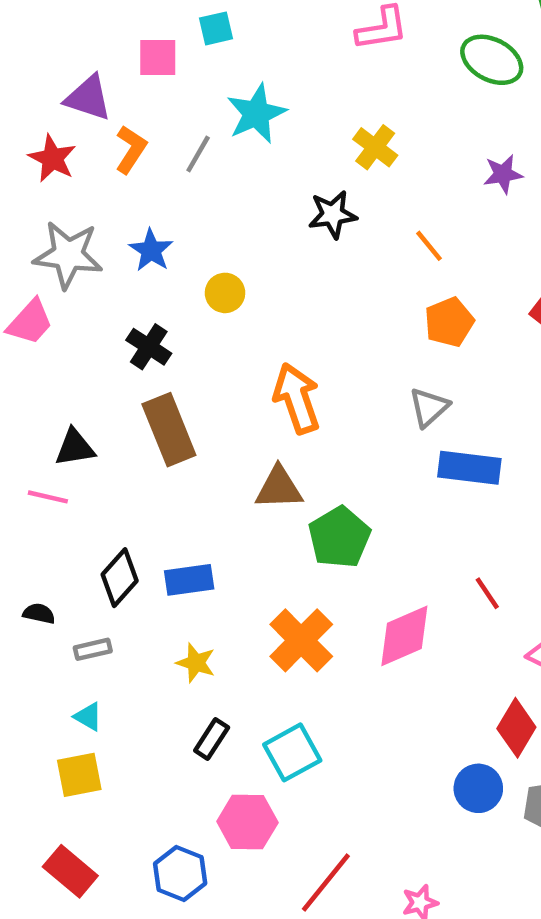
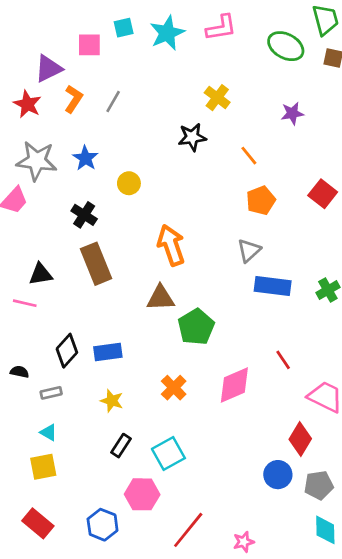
purple triangle: (88, 98) -> (48, 69), turned -44
cyan star: (256, 114) -> (167, 33), moved
orange cross: (301, 640) -> (174, 388), size x0.7

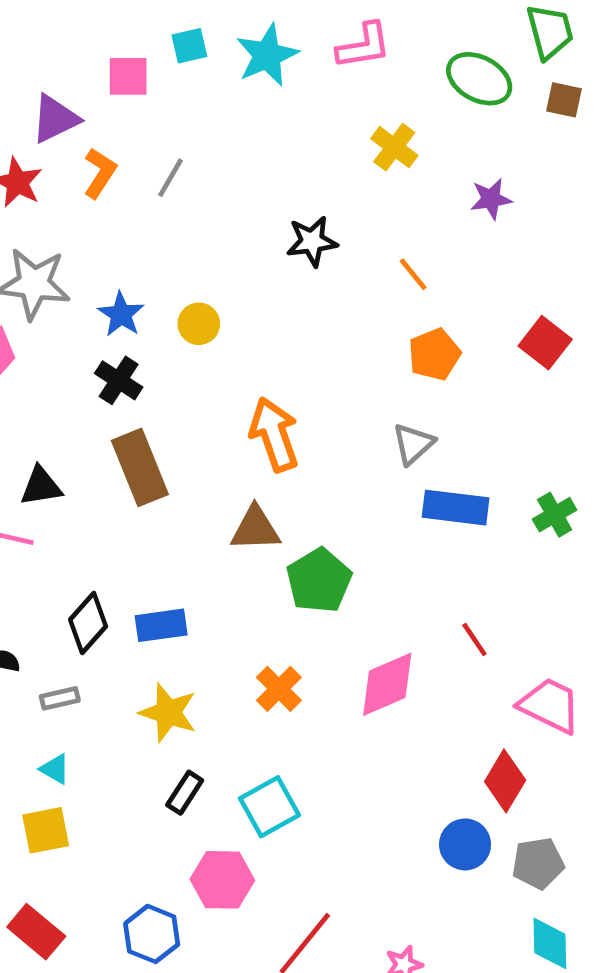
yellow cross: (217, 98) -> (394, 147), moved
blue star: (85, 158) -> (121, 314), moved
yellow star: (112, 401) -> (168, 713), size x1.4

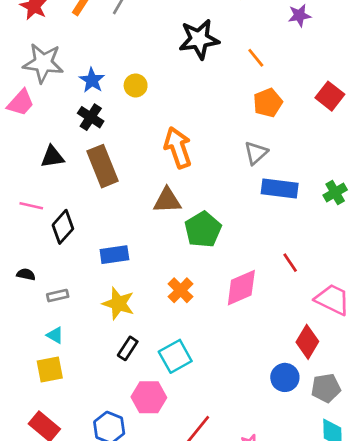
black star: (312, 241) -> (199, 39), size x1.4
black triangle: (41, 486) -> (52, 157), moved
black diamond: (88, 623) -> (63, 227), moved

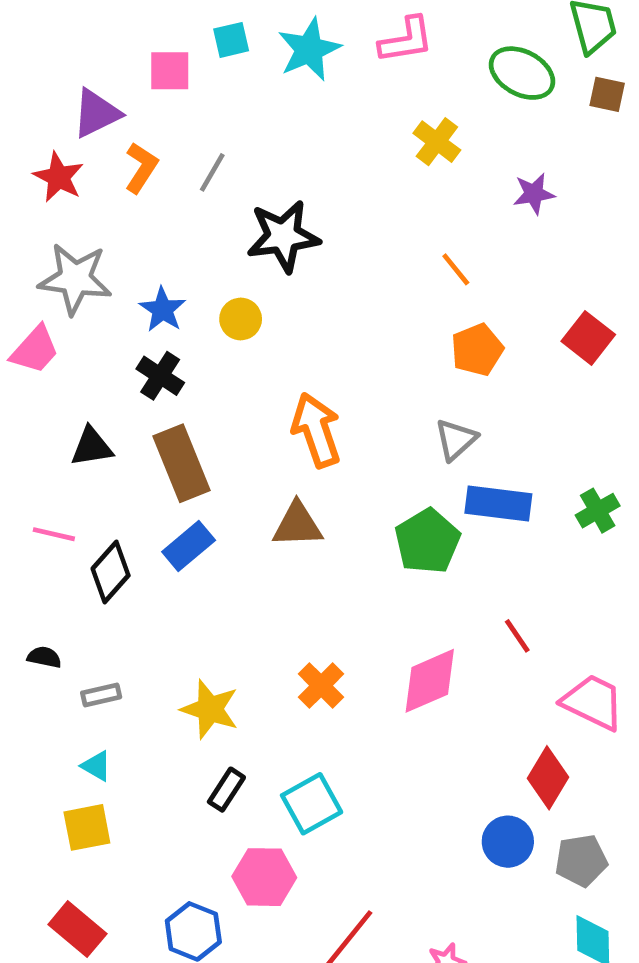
black star: (199, 39) -> (283, 236), moved
green pentagon: (203, 229) -> (427, 541), moved
blue rectangle: (114, 255) -> (189, 546), moved, turned -32

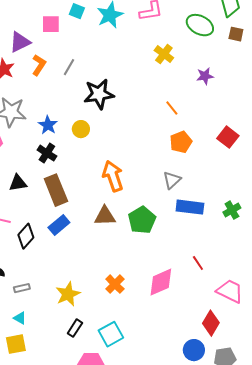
cyan square: (231, 40) -> (77, 11), turned 35
green pentagon: (427, 541) -> (142, 220), moved
yellow star: (210, 709) -> (68, 294), turned 30

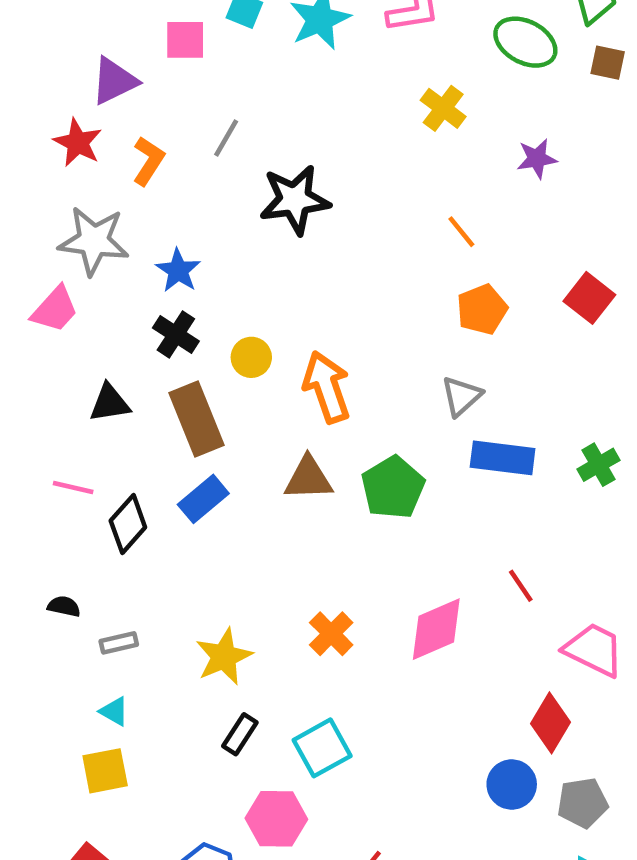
orange L-shape: (39, 65) -> (148, 161), moved
yellow circle: (81, 129) -> (251, 357), moved

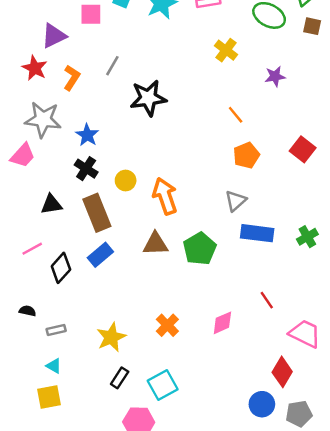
pink line: (73, 488) -> (32, 249), turned -42
pink diamond: (436, 629) -> (222, 323), size x0.7

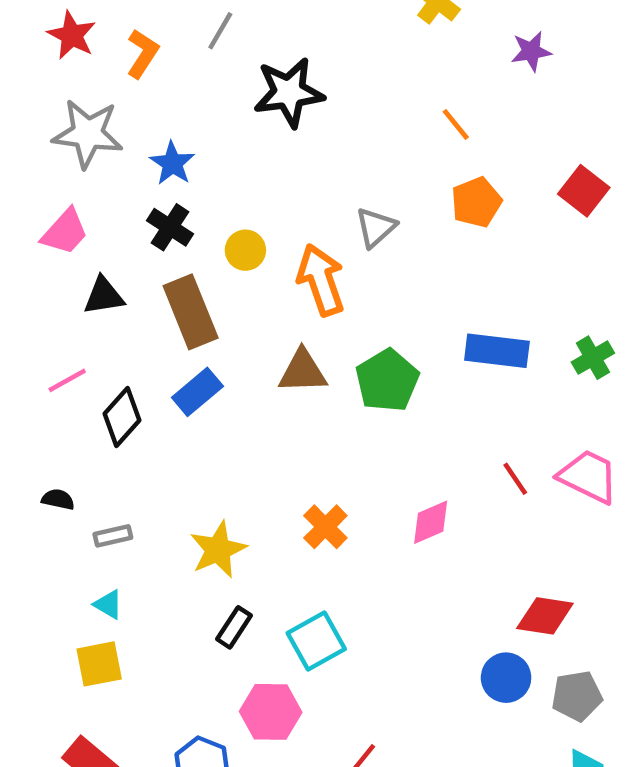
pink trapezoid: (23, 155) -> (65, 232), moved
gray triangle: (236, 201) -> (376, 227), moved
pink trapezoid: (305, 334) -> (588, 476), moved
red diamond: (282, 372) -> (545, 616), turned 68

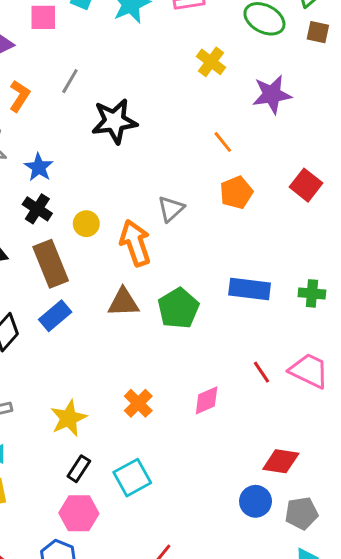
purple star: (531, 51) -> (272, 95), size x1.5
green cross: (593, 358) -> (312, 293), turned 35
pink hexagon: (271, 712) -> (79, 513), moved

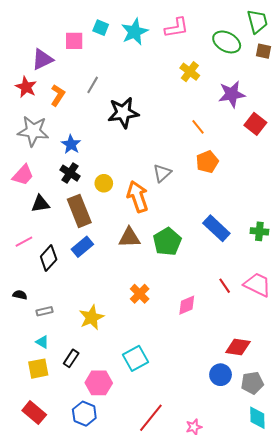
red square: (306, 185) -> (255, 124), moved
blue rectangle: (250, 289) -> (216, 228), turned 36
orange cross: (138, 403) -> (140, 294), moved
black rectangle: (79, 469) -> (71, 358), moved

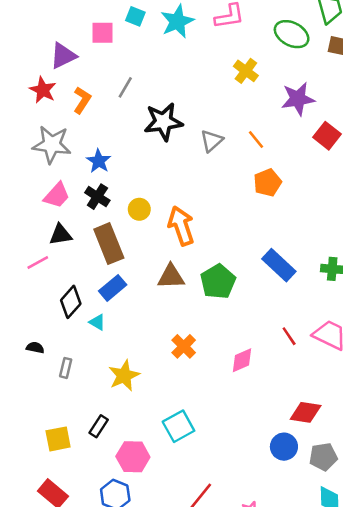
gray triangle: (162, 173) -> (212, 141), moved
pink trapezoid: (23, 175) -> (57, 195), moved
pink line: (24, 242) -> (38, 263), moved
gray rectangle: (44, 311) -> (66, 368), turned -63
cyan triangle: (42, 342) -> (97, 322), moved

